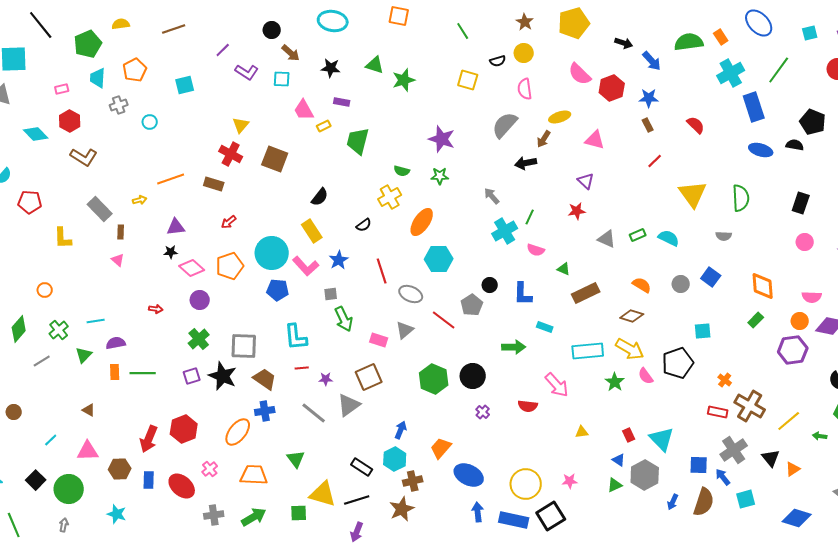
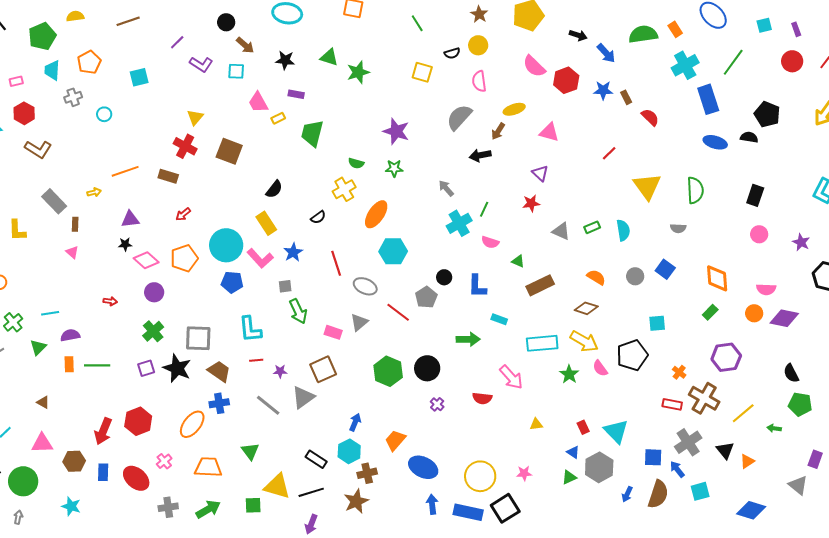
brown rectangle: (648, 125) -> (626, 97), moved
cyan semicircle: (669, 238) -> (623, 230), turned 55
purple hexagon: (793, 350) -> (726, 357), moved

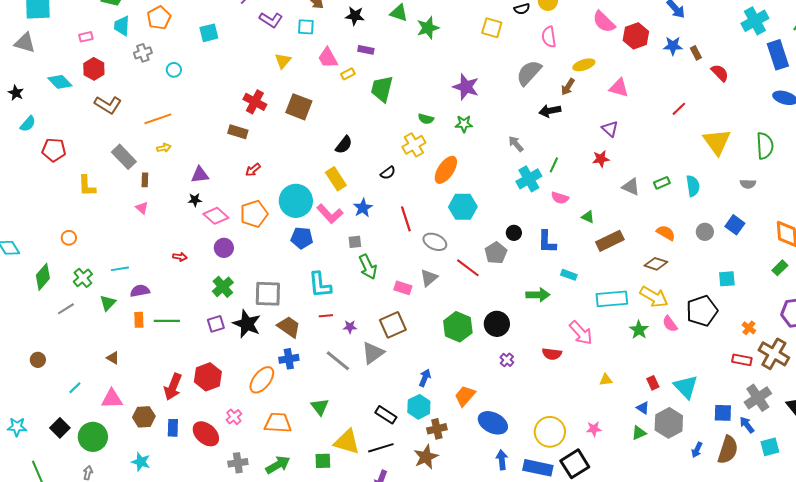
yellow triangle: (195, 117) -> (283, 61), moved
orange line: (125, 171) -> (158, 119), moved

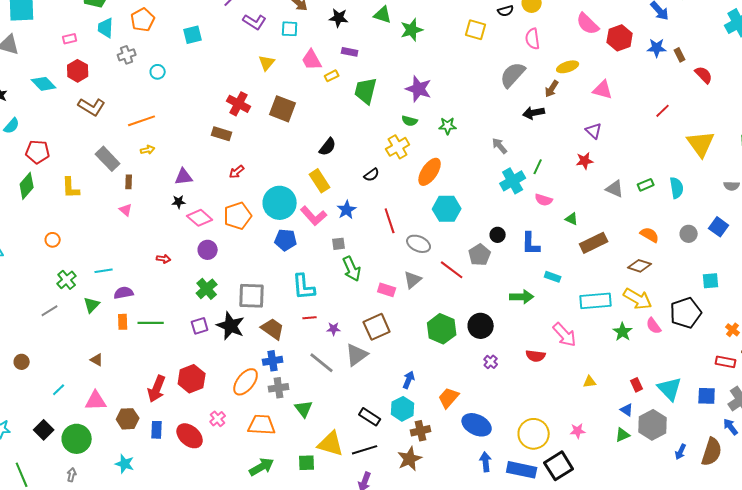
purple star: (466, 87) -> (419, 89), moved
green diamond: (43, 277) -> (27, 186), moved
blue square: (723, 413) -> (707, 396), moved
gray cross: (238, 463) -> (279, 388), moved

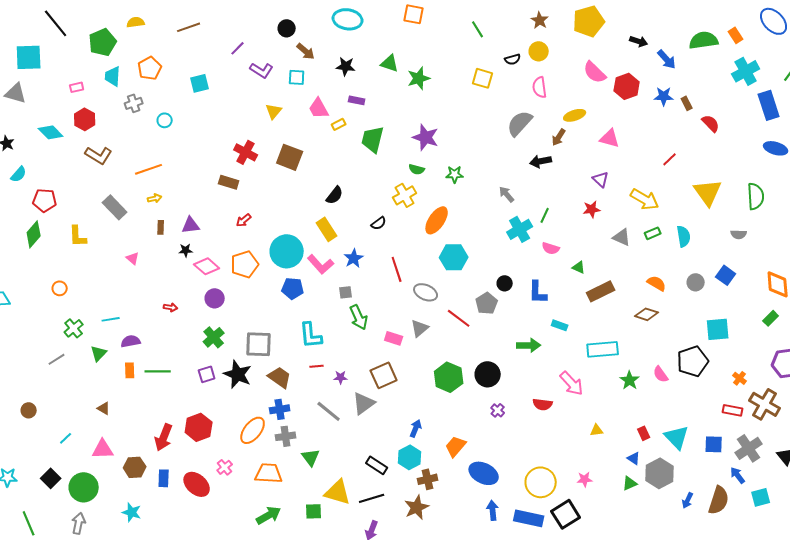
brown rectangle: (129, 182) -> (161, 227), moved
cyan square: (711, 281) -> (718, 329), size x1.4
yellow arrow: (638, 299) -> (645, 199), moved
gray arrow: (72, 475) -> (79, 523), size x1.5

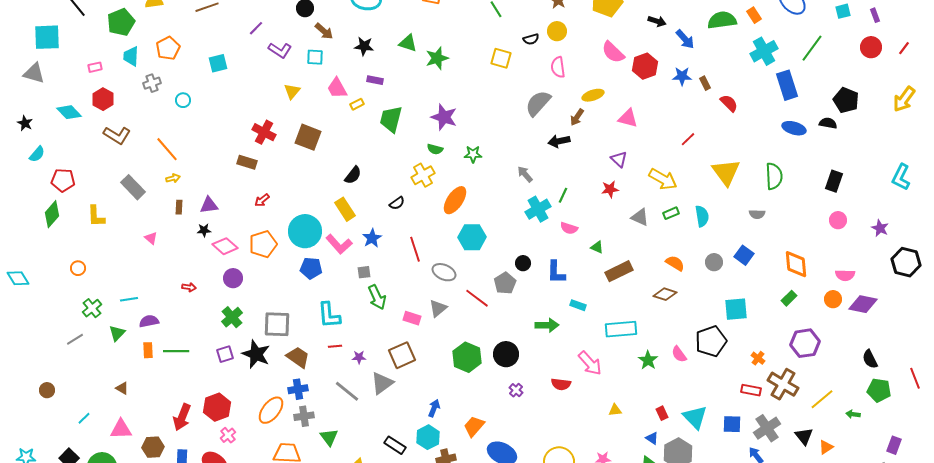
orange line: (149, 169) -> (167, 149), turned 68
pink cross: (225, 467) -> (228, 435), moved

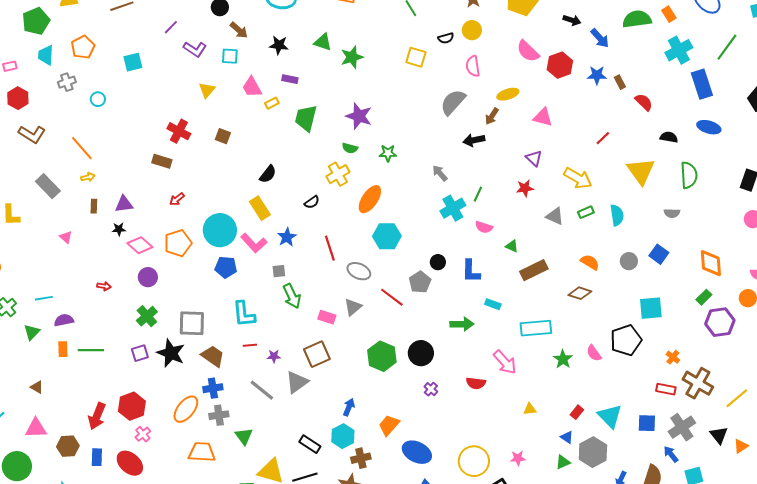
black semicircle: (828, 123) -> (669, 137), moved
brown square: (308, 137) -> (223, 136), size x0.6
purple hexagon: (805, 343) -> (720, 322), moved
red rectangle: (662, 413) -> (577, 412), turned 64

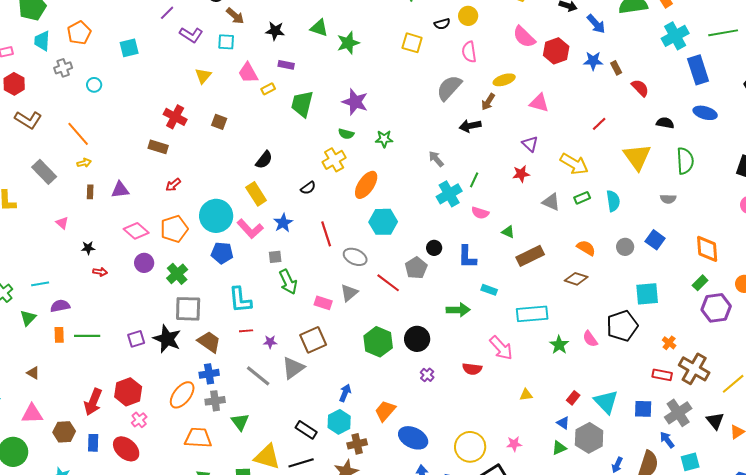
green line: (727, 47) -> (723, 33), turned 44
black star: (119, 229) -> (88, 248), moved
green cross: (147, 316) -> (177, 274), moved

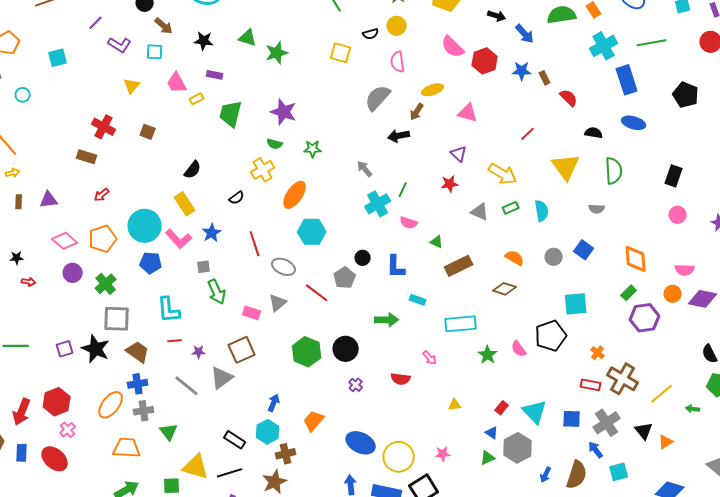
pink arrow: (501, 348) -> (430, 358), size x0.6
blue ellipse: (413, 438) -> (361, 443), moved

